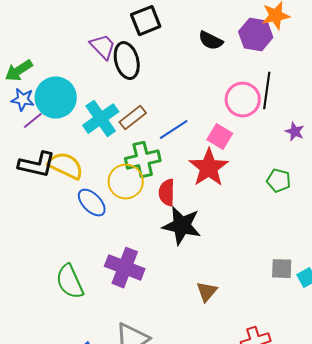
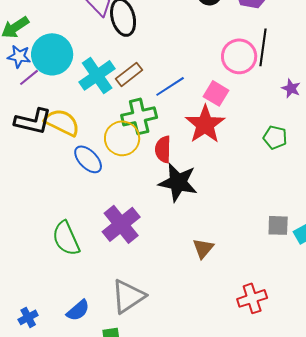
purple cross: (125, 268) -> (121, 224), turned 30

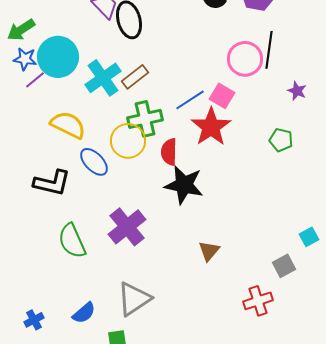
blue line: (170, 86) -> (190, 100), moved
black L-shape: (33, 121) -> (52, 183), moved
gray square: (278, 225) -> (284, 266), moved, turned -30

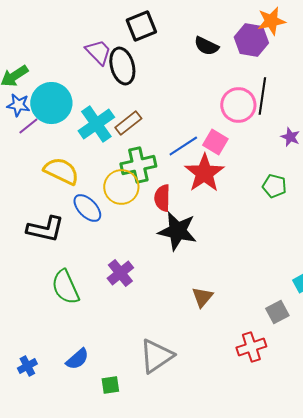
purple cross: (127, 227) -> (120, 273), size x0.7
gray triangle: (134, 299) -> (156, 356), moved

